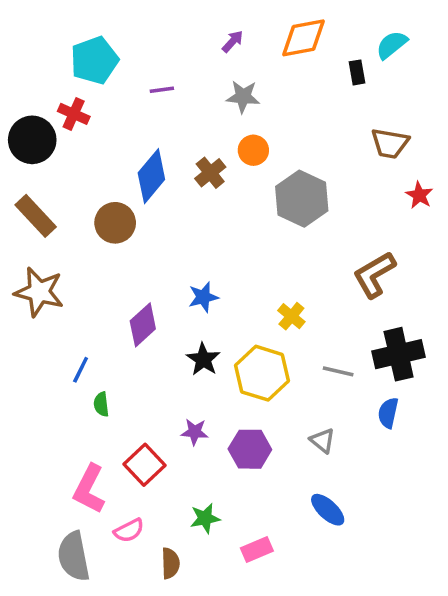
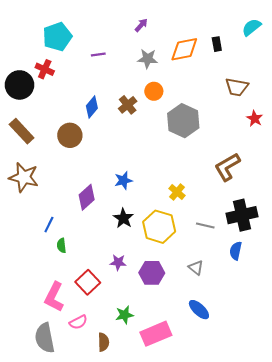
orange diamond: (303, 38) -> (184, 49), moved
cyan semicircle: (392, 45) -> (251, 27), moved
blue diamond: (151, 176) -> (92, 107), size x0.7
pink rectangle: (257, 549) -> (156, 334), size x1.6

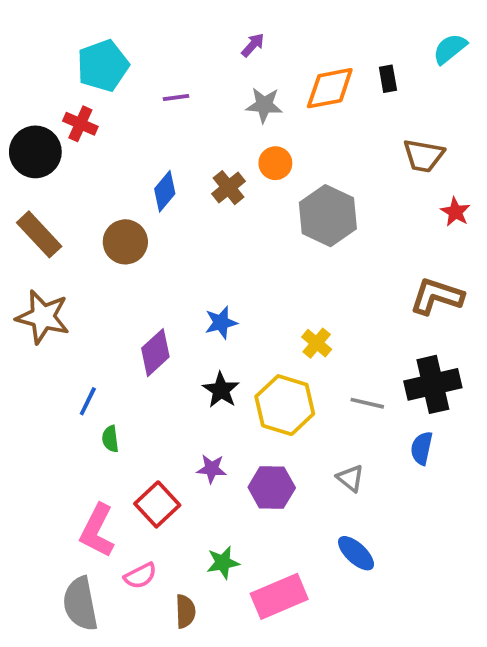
brown L-shape: (227, 167) -> (437, 296), moved, turned 48

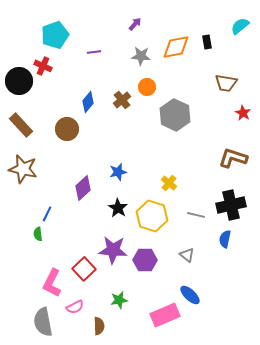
green semicircle: (110, 439) -> (38, 234), moved
purple star: (212, 469) -> (113, 250), size x1.8
pink rectangle: (279, 596) -> (165, 315), moved

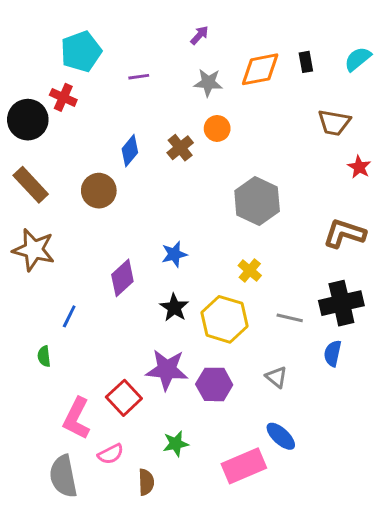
cyan semicircle: (240, 26) -> (358, 59), moved
gray hexagon: (175, 115) -> (257, 201), moved
green semicircle: (38, 234) -> (44, 356), moved

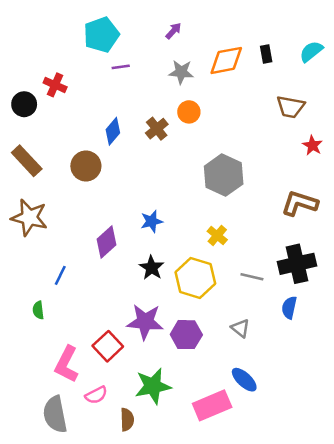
cyan pentagon: (81, 52) -> (101, 35), moved
black circle: (28, 120) -> (24, 104), size x0.7
green star: (176, 444) -> (153, 386), size x1.6

